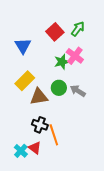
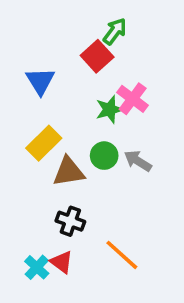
green arrow: (78, 29) -> (115, 31), moved
orange line: (54, 135) -> (122, 255), moved, turned -30

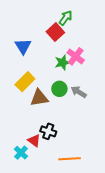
black cross: (70, 221) -> (48, 131), moved
orange line: (122, 255) -> (70, 159), moved, turned -45
red triangle: (62, 262) -> (34, 140), moved

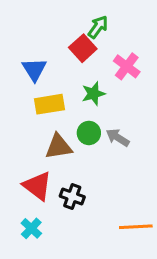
pink cross: (76, 56) -> (127, 66), moved
yellow rectangle: (25, 82) -> (49, 104), moved, turned 36
red triangle: (34, 140) -> (37, 186), moved, size x1.5
orange line: (70, 159) -> (136, 227), moved

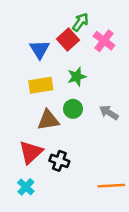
pink cross: (127, 66) -> (104, 41), moved
blue triangle: (34, 69) -> (40, 49), moved
gray arrow: (118, 138) -> (109, 113), moved
red triangle: (37, 186) -> (31, 152), turned 40

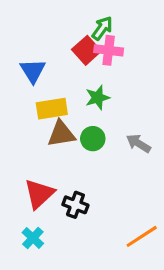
pink cross: (104, 41) -> (109, 50), moved, turned -30
blue triangle: (40, 49) -> (33, 71), moved
brown triangle: (48, 120) -> (61, 134), moved
orange line: (111, 186) -> (142, 236), turned -30

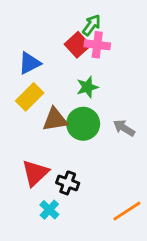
blue triangle: (33, 71) -> (30, 63), turned 35
yellow rectangle: (52, 109) -> (30, 97), moved, turned -36
green circle: (93, 139) -> (83, 124), size x1.5
cyan cross: (33, 238) -> (49, 210), moved

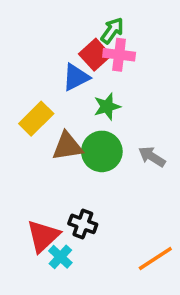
blue triangle: (30, 63) -> (76, 77), moved
red triangle: (35, 173) -> (43, 236), moved

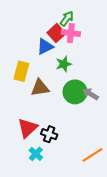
yellow rectangle: (36, 119) -> (21, 71), turned -30
green circle: (102, 151) -> (75, 92), moved
red triangle: (43, 236) -> (28, 128), moved

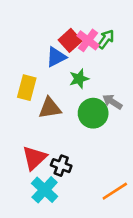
green arrow: (67, 19) -> (106, 39), moved
pink cross: (71, 33) -> (88, 40), turned 30
gray arrow: (91, 94) -> (112, 102), moved
cyan cross: (36, 154) -> (45, 190), size x1.5

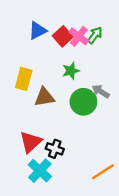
blue triangle: (56, 57) -> (38, 31), moved

